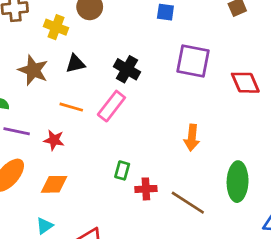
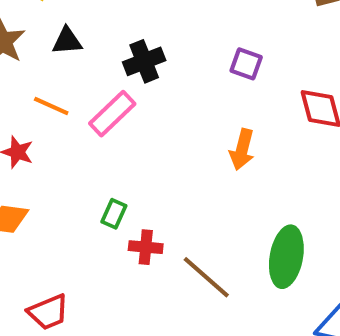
purple square: (193, 61) -> (246, 64), size x0.6
black cross: (127, 69) -> (144, 61), turned 30
orange arrow: (192, 138) -> (242, 149), moved

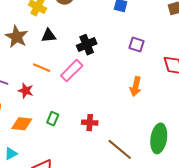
green rectangle: (114, 214) -> (53, 119), moved
red cross: (146, 247) -> (90, 123), moved

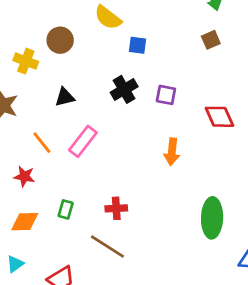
black triangle: (49, 36) -> (65, 97), moved
black cross: (87, 45) -> (124, 89), moved
orange line: (42, 68) -> (42, 143), turned 36
brown line: (120, 149) -> (107, 246), moved

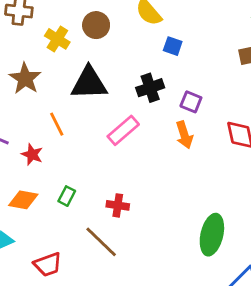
black triangle: (65, 97) -> (89, 83), size x1.8
pink rectangle: (83, 141) -> (123, 130), moved
orange arrow: (172, 152) -> (184, 135), moved, turned -35

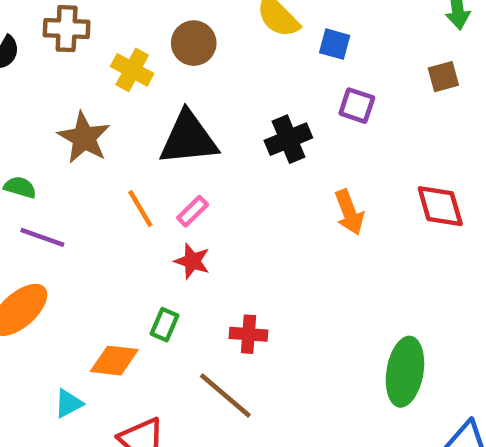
blue square: (173, 46) -> (335, 44), moved
purple square: (191, 102) -> (357, 106), moved
pink rectangle: (123, 130) -> (193, 211), moved, size x0.6
red star: (32, 154) -> (192, 261), moved
orange diamond: (23, 200) -> (114, 361), moved

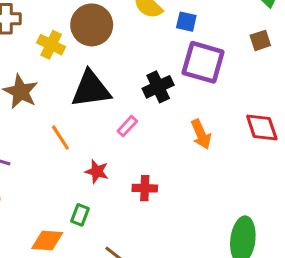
brown circle: (194, 43) -> (92, 25), size x1.4
purple square: (357, 106) -> (203, 62), size x1.8
pink rectangle: (193, 211) -> (127, 126), moved
red cross: (248, 334) -> (145, 188), moved

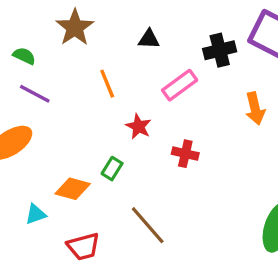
black triangle: (91, 89) -> (149, 39), size x0.5
pink rectangle: (127, 126) -> (180, 85), size x1.5

